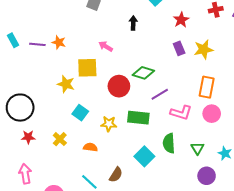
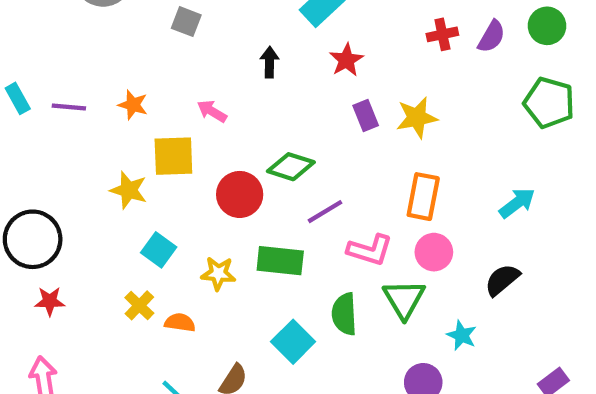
red star: (181, 20) -> (346, 60), moved
orange star: (59, 42) -> (133, 105), moved
yellow cross: (60, 139) -> (139, 305), moved
green triangle: (197, 148) -> (404, 299), moved, size x1.5

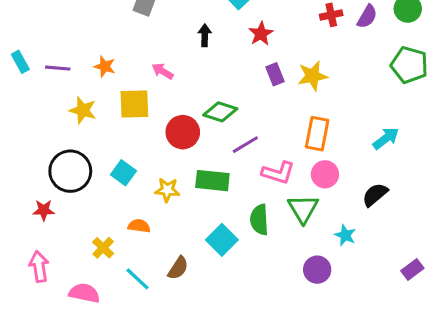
yellow star: (129, 190) -> (83, 110), moved
black circle: (33, 239) -> (70, 171), moved
yellow cross: (139, 305) -> (103, 248), moved

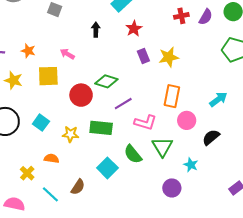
pink circle: (325, 174) -> (187, 120), moved
green semicircle: (259, 220) -> (133, 154), turned -36

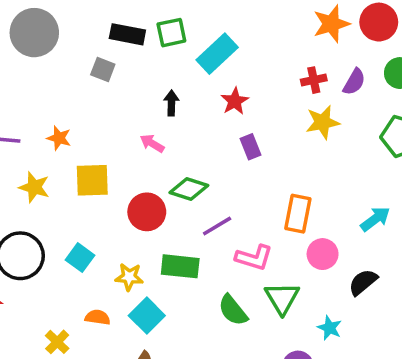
pink arrow: (67, 54) -> (152, 143), moved
yellow star: (169, 57) -> (323, 122), moved
cyan square: (107, 168) -> (147, 316), moved

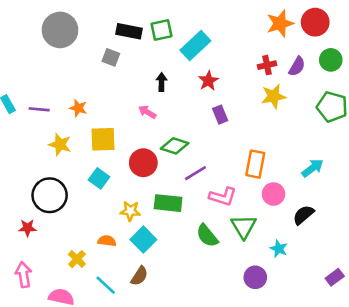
cyan square: (80, 258) -> (99, 178), moved

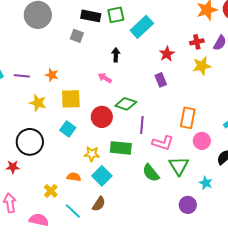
red star: (208, 81) -> (167, 54), moved
purple line: (195, 173) -> (142, 125), turned -54

